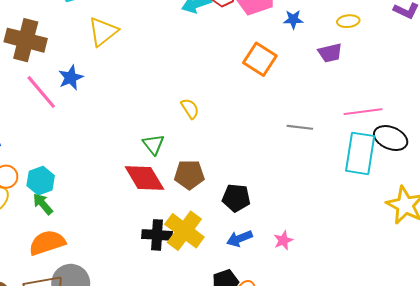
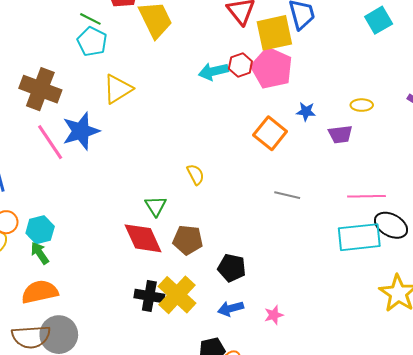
blue star: (293, 19) -> (306, 112), moved
blue star: (71, 78) -> (81, 131), size x1.5
gray line: (300, 127) -> (287, 195), moved
cyan rectangle: (360, 153) -> (359, 237), turned 69

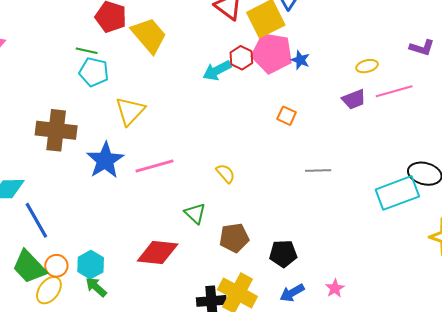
blue star: (306, 112) -> (300, 60), moved, turned 30
orange square: (270, 133) -> (287, 116), size x0.6
pink line: (50, 142) -> (155, 166), moved, turned -57
pink line: (367, 196) -> (394, 91), moved
red diamond: (143, 238) -> (158, 252), moved, turned -45

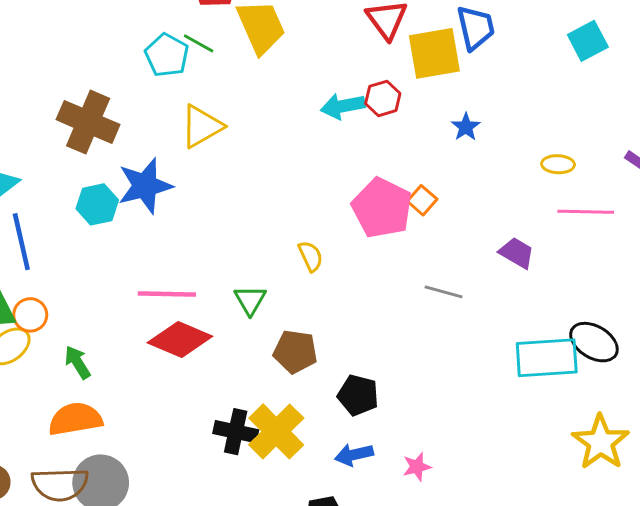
green line: (87, 51) -> (199, 43), moved
pink pentagon: (272, 53) -> (382, 208), moved
purple trapezoid: (354, 99) -> (517, 253), moved, turned -145
pink line: (155, 166) -> (167, 294), moved
cyan hexagon: (91, 265) -> (97, 204), moved

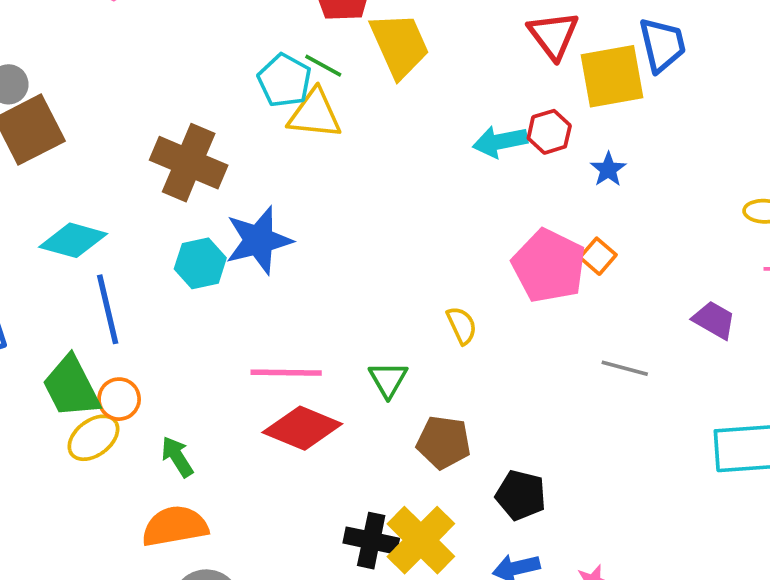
yellow triangle: (202, 126) -> (315, 114), moved, turned 36
blue star: (466, 127) -> (608, 169), moved

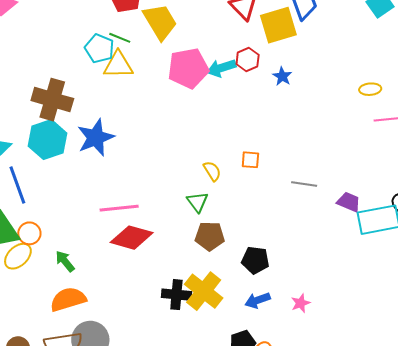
orange square: (598, 256) -> (250, 160), moved, turned -30
cyan hexagon: (200, 263) -> (47, 140), moved, size x1.4
pink pentagon: (549, 266) -> (188, 68), moved, turned -30
purple trapezoid: (714, 320) -> (349, 202), moved
green triangle: (388, 379) -> (197, 202), moved

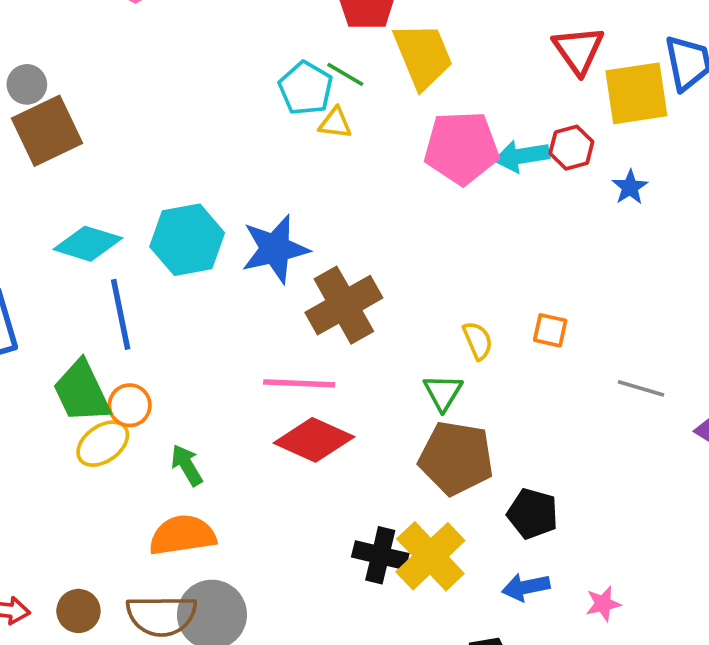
yellow triangle: (118, 65) -> (335, 123), size x0.6
brown cross: (52, 100) -> (344, 305), moved, turned 36
brown pentagon: (210, 236) -> (456, 458), size x1.4

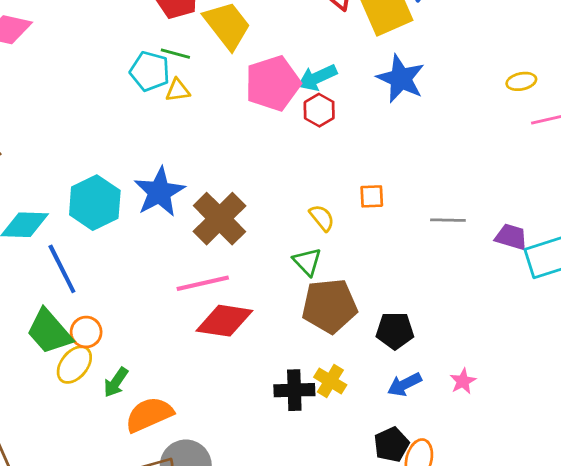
red hexagon: (571, 148) -> (319, 110), moved
blue star: (630, 187) -> (401, 79), size x1.8
green arrow: (187, 465) -> (116, 382), moved, turned -100
yellow cross: (430, 556) -> (330, 381), size x0.6

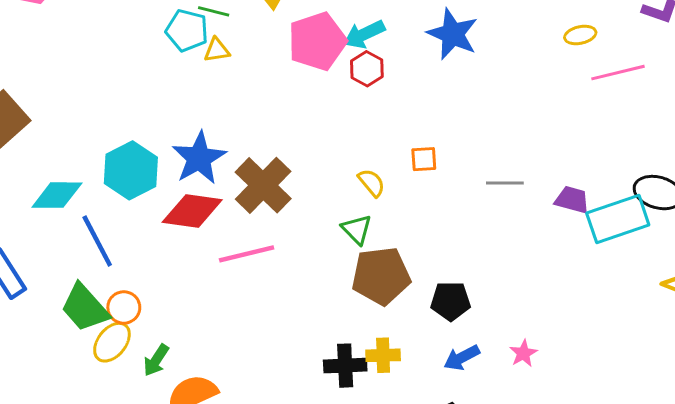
red diamond: (224, 321) -> (192, 211), moved
yellow cross: (330, 381) -> (383, 355), turned -32

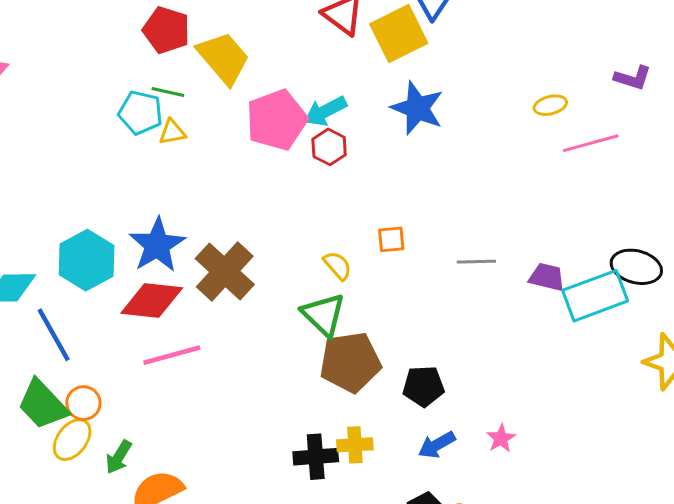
green triangle: (357, 229) -> (324, 315), size x1.4
pink line: (247, 254) -> (172, 355), moved

